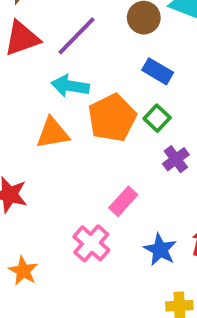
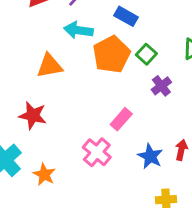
blue rectangle: (158, 71) -> (126, 16), moved
orange triangle: (53, 133) -> (50, 66), moved

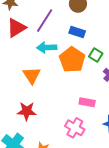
orange triangle: (50, 66) -> (32, 75), turned -42
pink rectangle: (121, 119) -> (87, 102), turned 70

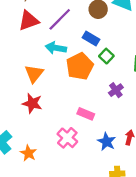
green square: (96, 55) -> (106, 56), moved
red star: (27, 111) -> (32, 103), moved

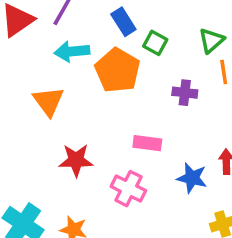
blue rectangle: (91, 39) -> (123, 22), turned 42
purple cross: (116, 90) -> (185, 93), turned -32
red star: (32, 103) -> (76, 160), moved

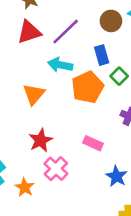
red star: (76, 160) -> (41, 140), turned 30
pink cross: (128, 189) -> (56, 169), moved

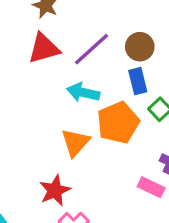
brown circle: (111, 21) -> (140, 47), moved
orange triangle: (34, 94) -> (75, 142), moved
pink rectangle: (93, 143) -> (151, 187), moved

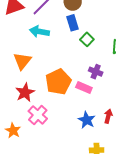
orange pentagon: (118, 123) -> (58, 82), moved
orange triangle: (75, 142) -> (22, 61), moved

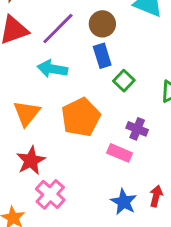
orange pentagon: (58, 82) -> (81, 117), moved

